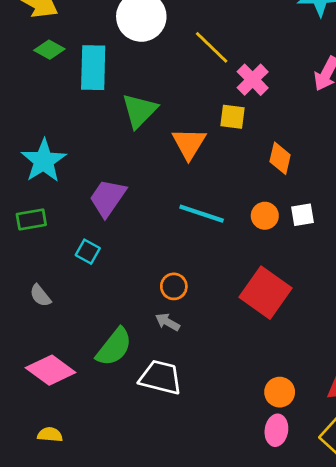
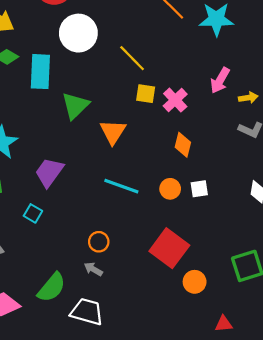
pink cross: (253, 80) -> (175, 100), moved
yellow square: (233, 117) -> (146, 94), moved
orange circle: (280, 392) -> (195, 282), moved

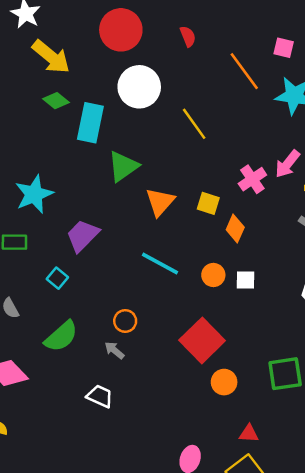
yellow square: (146, 94) -> (208, 203), moved
pink cross: (175, 100) -> (252, 179), moved
green semicircle: (52, 287) -> (61, 336), moved
white trapezoid: (87, 312) -> (100, 396), size x0.7

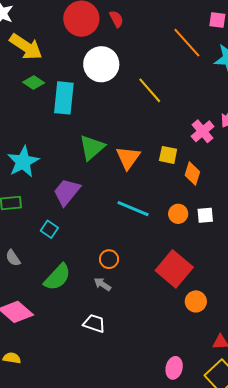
red semicircle: (188, 36) -> (116, 19), moved
green triangle: (123, 166) -> (92, 147), moved

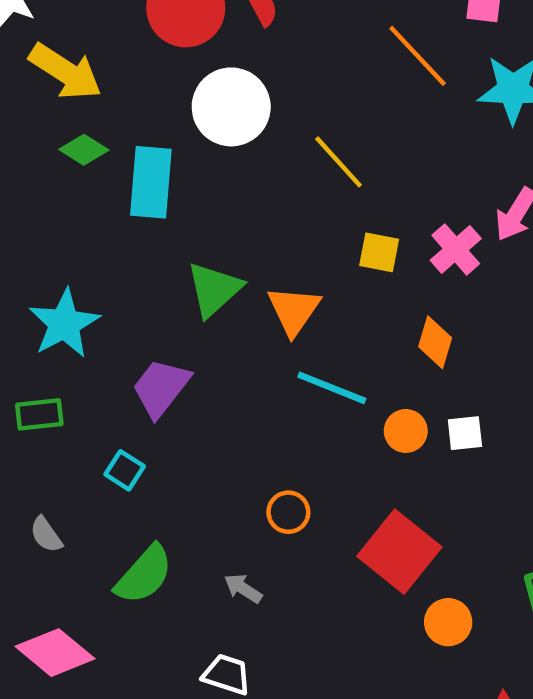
yellow square: (168, 155) -> (379, 252), moved
cyan line: (133, 209) -> (332, 388), moved
orange circle: (109, 259) -> (288, 512), moved

